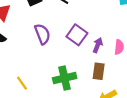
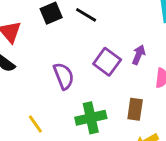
purple semicircle: (42, 34) -> (64, 76), moved
purple arrow: (98, 45) -> (139, 55), moved

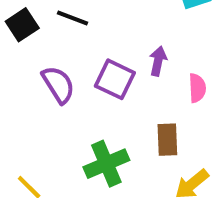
purple semicircle: (64, 76) -> (58, 85), moved

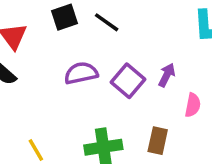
purple semicircle: (58, 85) -> (81, 73), turned -84

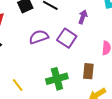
purple arrow: (167, 75) -> (83, 17), moved

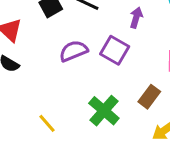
brown rectangle: (88, 71) -> (149, 97), turned 35
green cross: (57, 79) -> (104, 111), turned -30

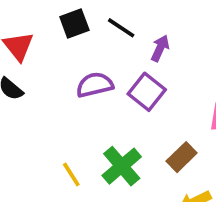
purple arrow: (136, 18) -> (160, 48), moved
yellow line: (47, 123) -> (71, 174), moved

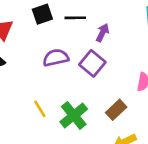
black line: (121, 28) -> (75, 18), turned -36
yellow line: (71, 174) -> (40, 109), moved

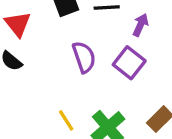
purple semicircle: (56, 58) -> (84, 57), turned 85

